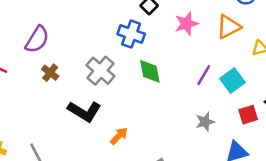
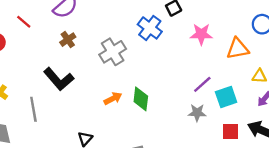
green diamond: (150, 71) -> (141, 99), moved
black L-shape: (84, 111) -> (59, 79), moved
gray star: (205, 122) -> (197, 113), moved
orange arrow: (119, 136) -> (113, 98), moved

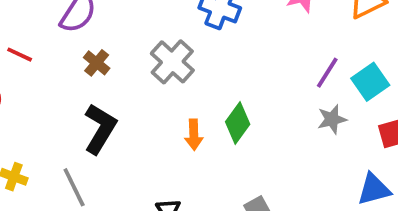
black L-shape: (59, 79) -> (100, 129), turned -92
orange arrow: (113, 98) -> (194, 135), turned 132
green diamond: (141, 99) -> (238, 123), turned 45

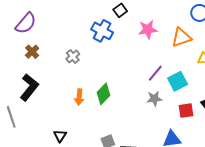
gray cross: (172, 62) -> (73, 56), size x0.6

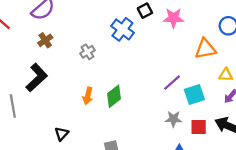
pink star: (148, 30) -> (174, 18), moved
gray star: (154, 99) -> (173, 119), moved

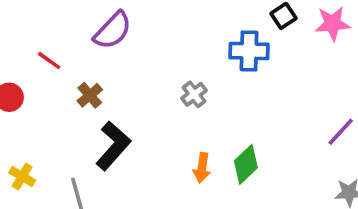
blue cross: (122, 29) -> (249, 51), turned -30
brown cross: (45, 40) -> (90, 95), moved

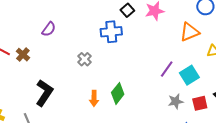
purple semicircle: (113, 30) -> (49, 29), moved, size x0.7
brown cross: (90, 95) -> (23, 55), moved

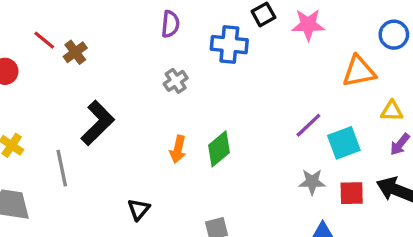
purple semicircle: (49, 29) -> (170, 24), moved, turned -42

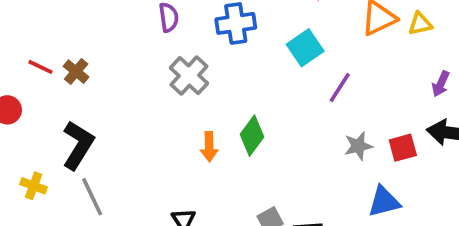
gray cross: (176, 81) -> (189, 76), size x1.5
yellow triangle: (392, 111) -> (420, 24), moved
black L-shape: (98, 123) -> (78, 145), moved
cyan square: (344, 143) -> (305, 48), moved

